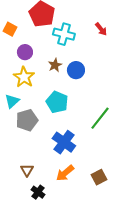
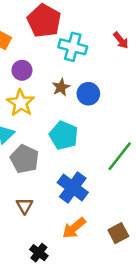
gray pentagon: (27, 120) -> (25, 159), turned -30
brown triangle: (27, 170) -> (25, 206), moved

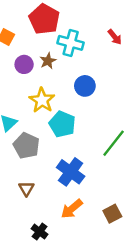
brown star: (61, 87) -> (48, 61), moved
yellow star: (21, 103) -> (42, 100), moved

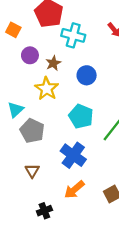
brown star: (48, 61) -> (53, 63), moved
cyan pentagon: (62, 124) -> (81, 116), moved
black cross: (40, 232) -> (44, 211), turned 32

